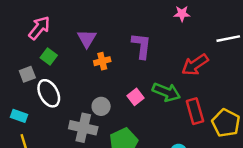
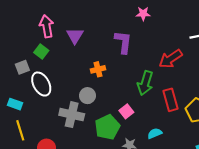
pink star: (182, 14) -> (143, 14), moved
pink arrow: (39, 28) -> (47, 26), moved, turned -50
orange cross: (102, 61) -> (98, 69), moved
green arrow: (166, 92) -> (145, 83), turned 85
pink square: (136, 97) -> (126, 111), moved

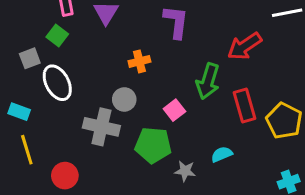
pink square: (126, 111) -> (174, 110), moved
green pentagon: (107, 127) -> (153, 145), turned 30

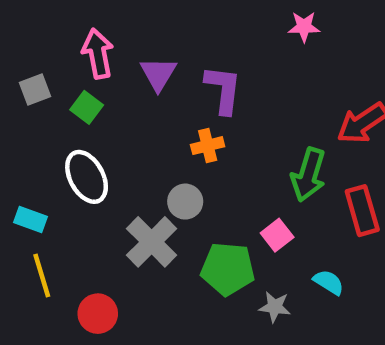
purple L-shape: (176, 22) -> (223, 89), moved
gray square: (30, 58) -> (35, 89), moved
pink square: (174, 110) -> (277, 235), moved
gray cross: (101, 127) -> (152, 242), turned 32
cyan semicircle: (222, 154) -> (329, 282), turned 55

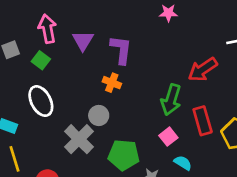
orange cross: (208, 146) -> (112, 83), turned 36
pink square: (277, 235) -> (168, 137), moved

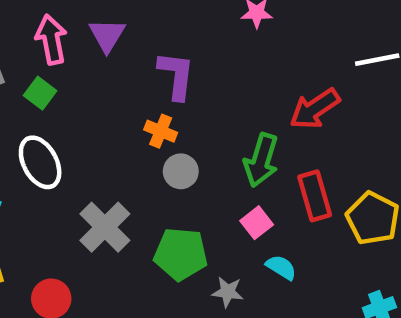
purple triangle: (83, 41) -> (107, 35), moved
gray circle: (99, 115) -> (181, 171), moved

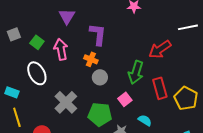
pink arrow: (51, 40) -> (61, 49), moved
pink square: (257, 223) -> (125, 99), moved

